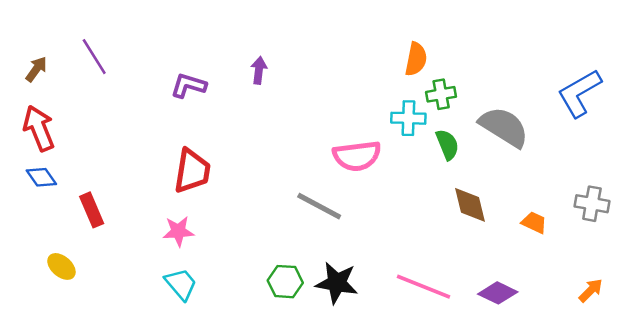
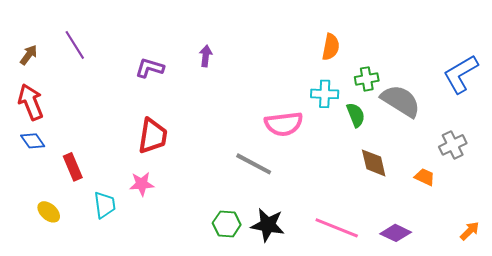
green cross: (441, 94) -> (367, 79), moved
gray cross: (592, 204) -> (453, 145), moved, turned -36
cyan trapezoid: (181, 284) -> (105, 205), moved, turned 32

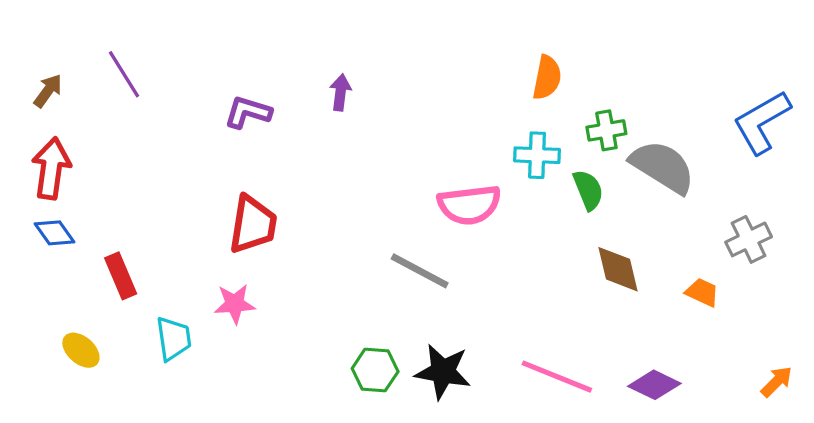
red arrow: (31, 102) -> (51, 168), turned 30

